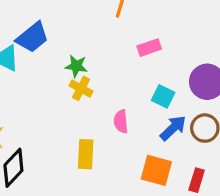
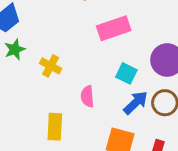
pink rectangle: (149, 48) -> (114, 28), size x1.5
green star: (76, 66) -> (15, 49), moved, turned -30

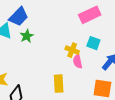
yellow cross: (51, 66) -> (72, 50), moved
cyan square: (126, 73) -> (93, 43), moved

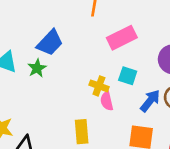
blue trapezoid: (19, 17) -> (50, 43), moved

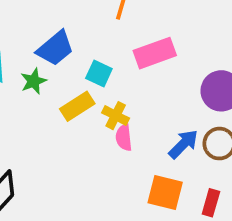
cyan square: (128, 76) -> (99, 73), moved
yellow rectangle: (82, 132) -> (77, 106), moved, turned 55

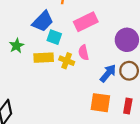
blue trapezoid: (55, 48) -> (43, 21), moved
yellow rectangle: (77, 106) -> (44, 58), turned 36
pink semicircle: (124, 137) -> (83, 53), moved

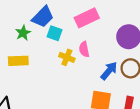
green star: (17, 46) -> (23, 33), moved
yellow rectangle: (44, 58) -> (18, 61), moved

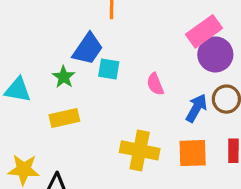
pink rectangle: (87, 18) -> (204, 31), moved
yellow cross: (67, 57) -> (140, 150), moved, size x1.6

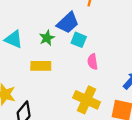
pink semicircle: (155, 84) -> (93, 62), moved

